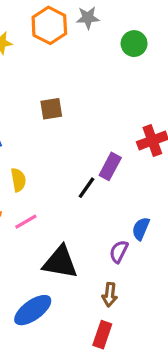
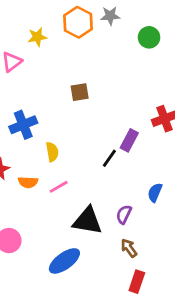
purple semicircle: (119, 252) -> (124, 214), moved
brown arrow: (110, 295) -> (129, 248), turned 138
red rectangle: (102, 335) -> (137, 282), moved

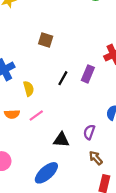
brown square: (80, 92) -> (46, 40), turned 32
black line: (109, 158) -> (63, 78), moved
black triangle: (87, 221) -> (61, 140), size x0.7

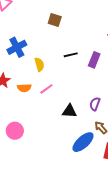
purple rectangle: (88, 74) -> (94, 60), moved
black line: (63, 78) -> (71, 55), turned 48
blue ellipse: (46, 173) -> (83, 142), moved

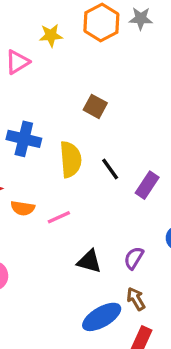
blue cross: (17, 47) -> (24, 139), turned 30
black line: (71, 55) -> (110, 169), turned 56
yellow semicircle: (39, 64) -> (71, 159), moved, size x1.5

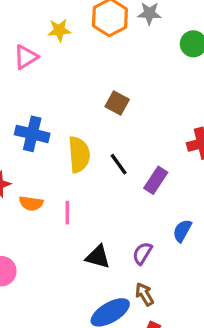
brown square: (95, 106) -> (117, 103), moved
pink line: (59, 217) -> (67, 213), turned -65

